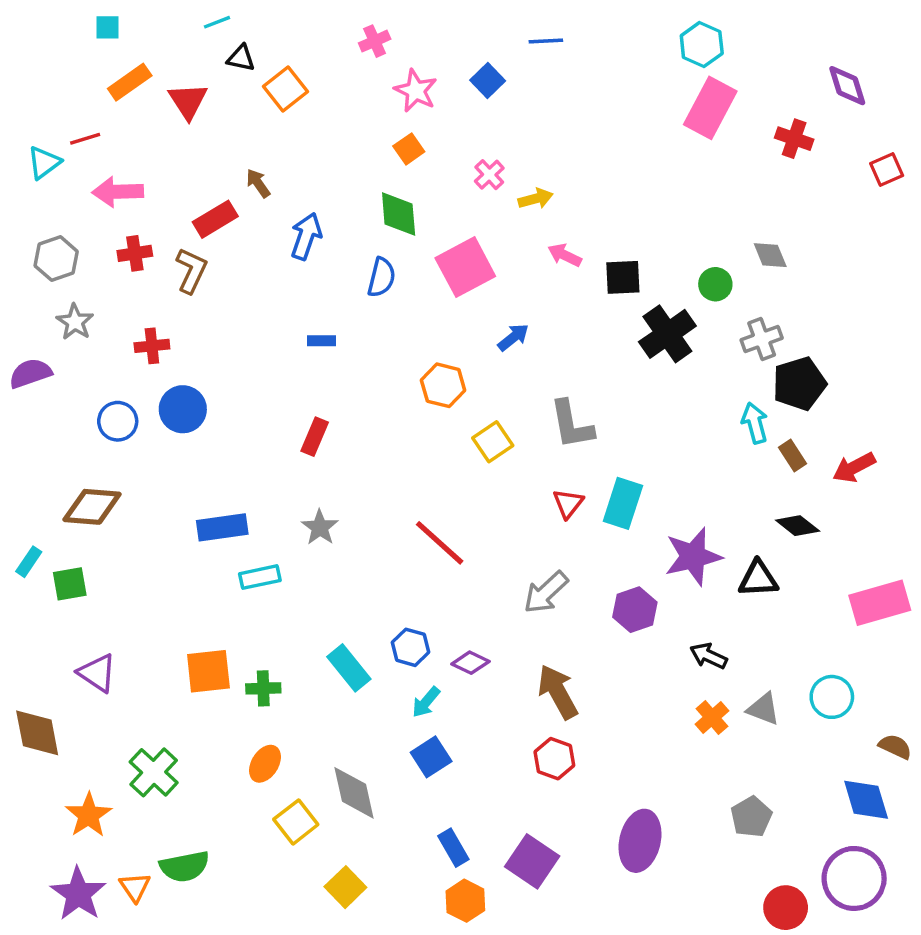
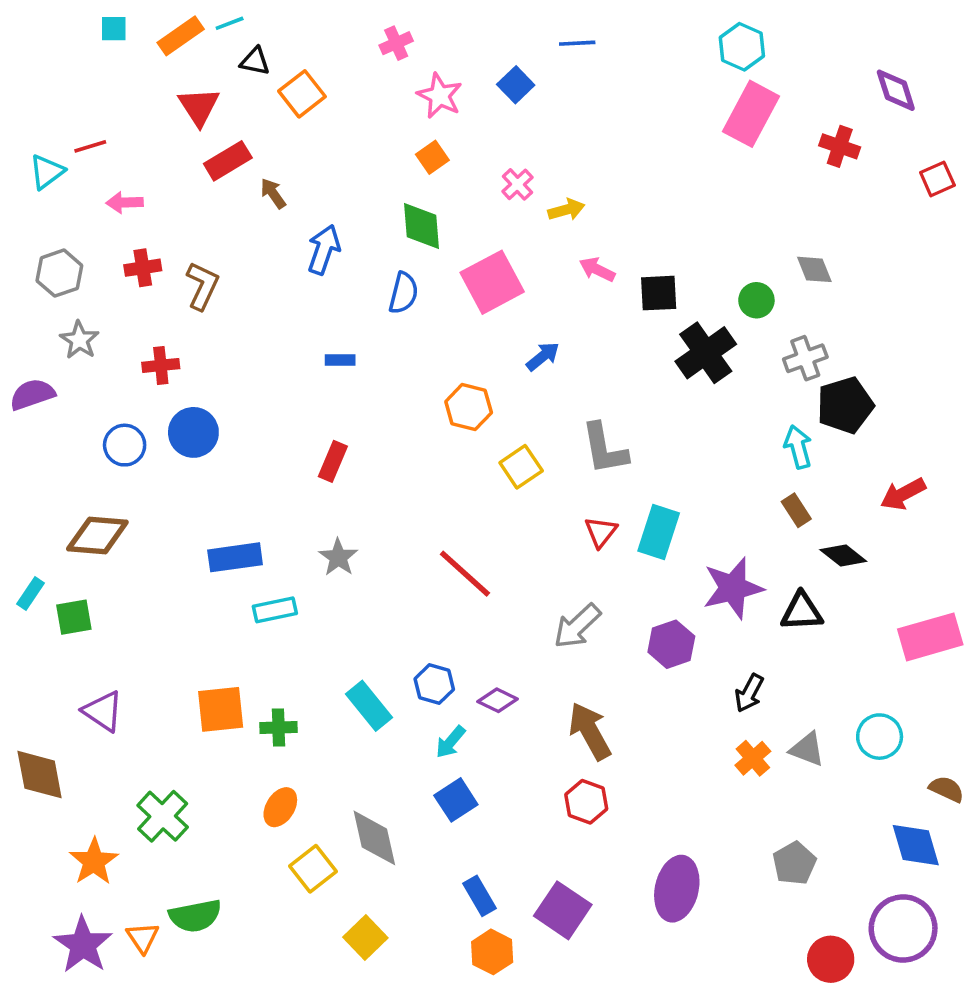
orange rectangle: (130, 82) -> (181, 36), moved
pink arrow: (118, 192) -> (125, 202), size x0.7
red rectangle: (215, 219) -> (228, 161), moved
brown rectangle: (792, 455) -> (796, 510), moved
black arrow: (709, 656) -> (749, 693), turned -87

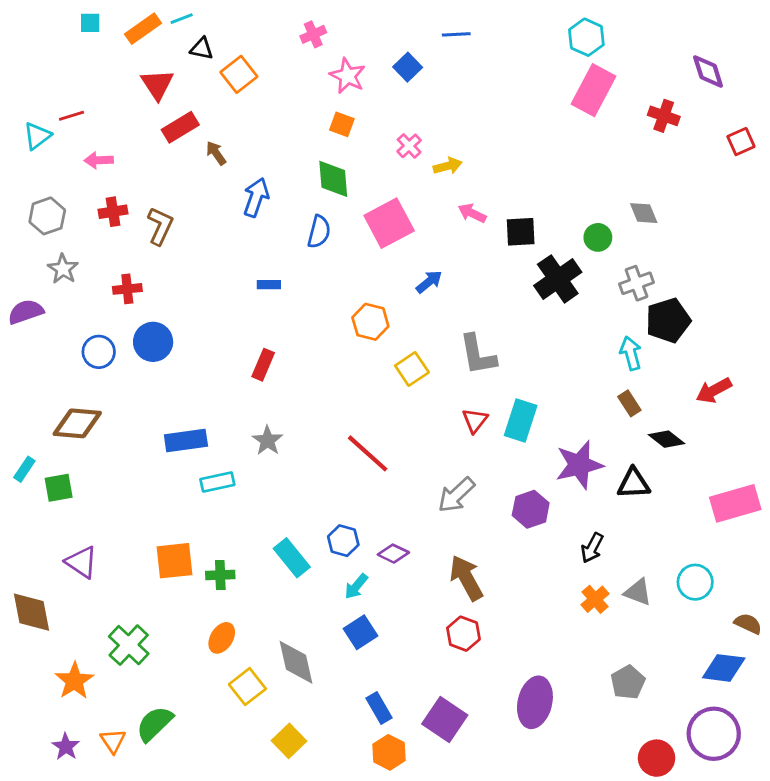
orange square: (432, 157) -> (342, 124), turned -35
blue diamond: (916, 845) -> (724, 668), turned -66
green semicircle: (195, 916) -> (154, 724), turned 147
purple star: (83, 945) -> (66, 747), size x0.6

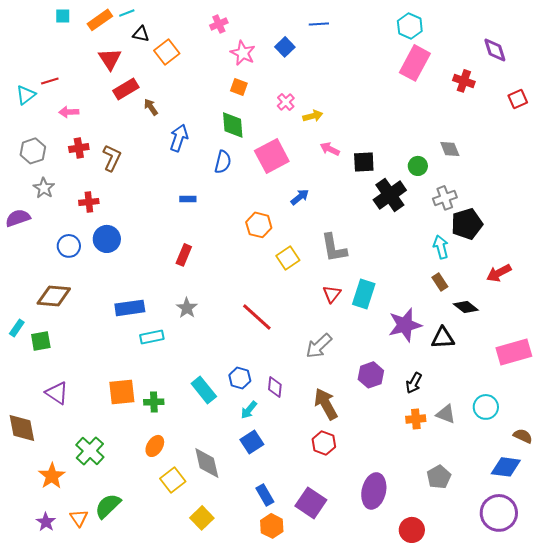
purple hexagon: (531, 509) -> (371, 375), moved
purple diamond: (393, 554) -> (275, 387), turned 70
orange cross: (595, 599) -> (416, 419), turned 36
red circle: (657, 758) -> (412, 530), moved

